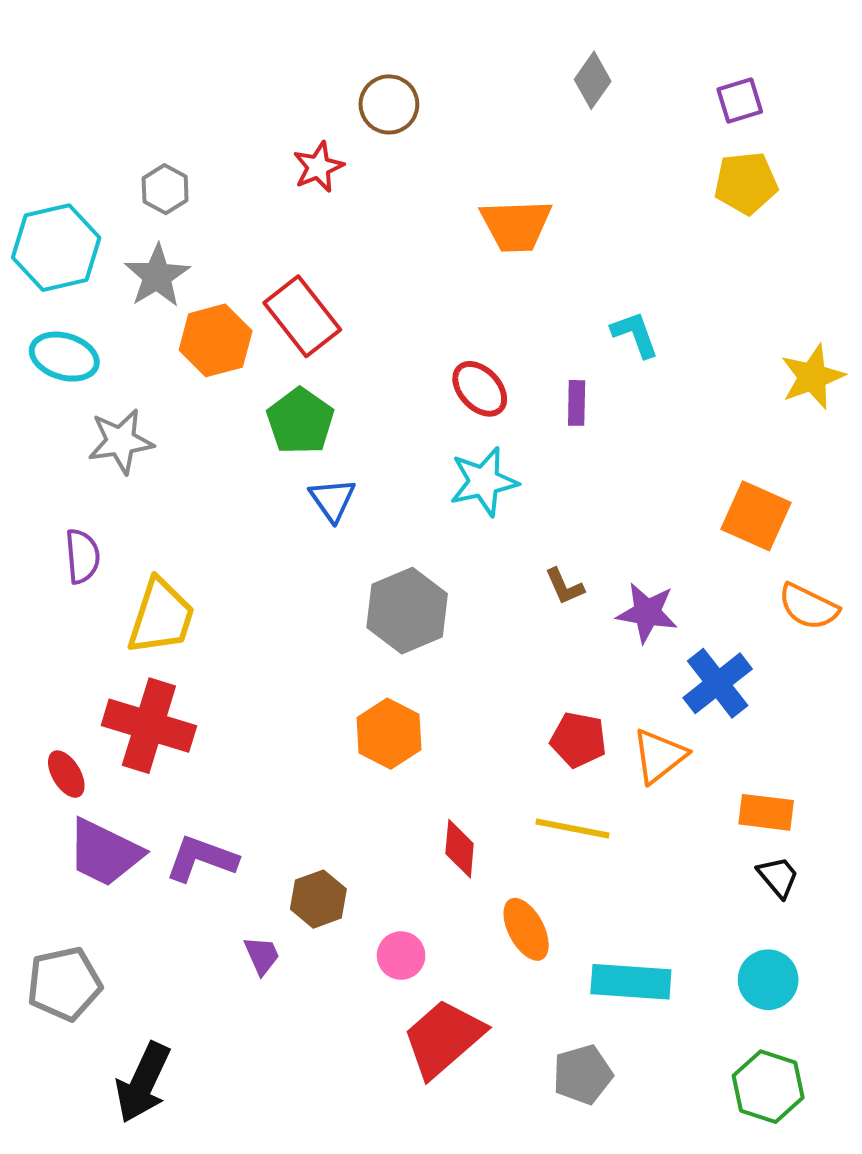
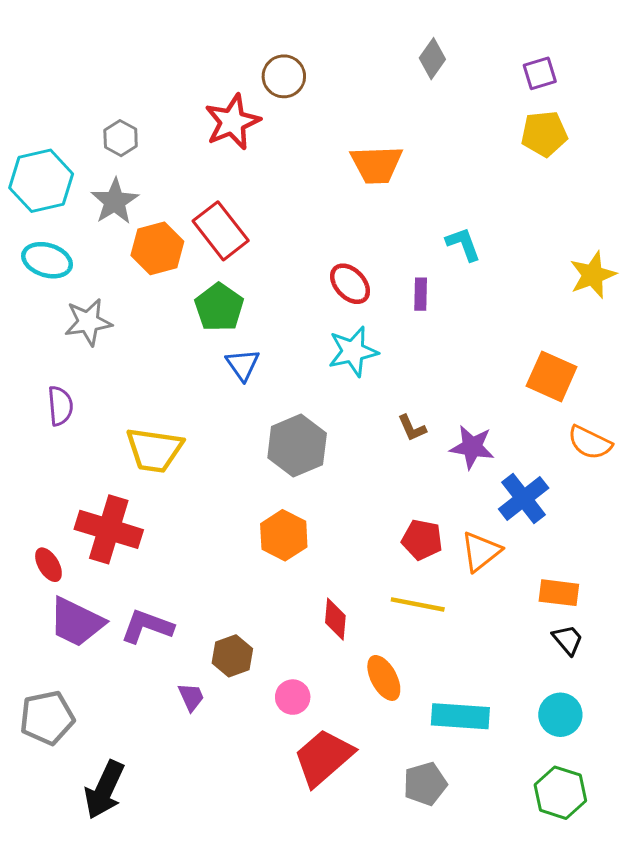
red star: (318, 167) -> (232, 122), size x1.5
yellow trapezoid: (161, 617) -> (154, 450), moved, turned 80

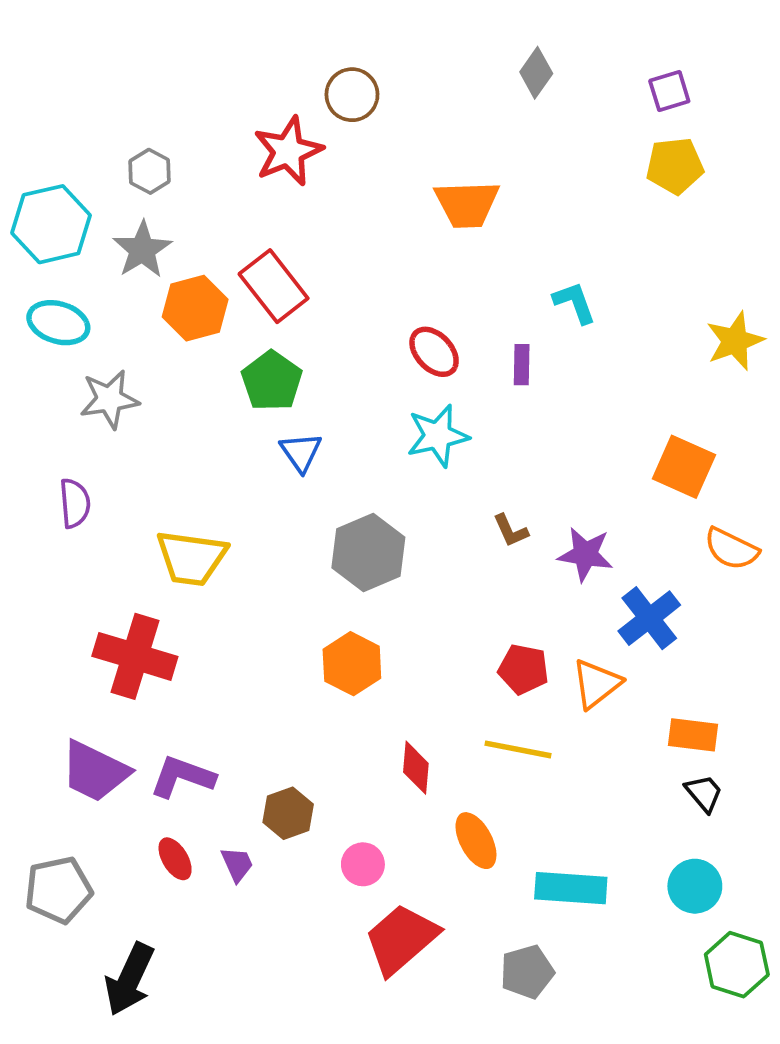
red ellipse: (48, 565) -> (175, 859), moved
green hexagon: (560, 793) -> (737, 965), moved

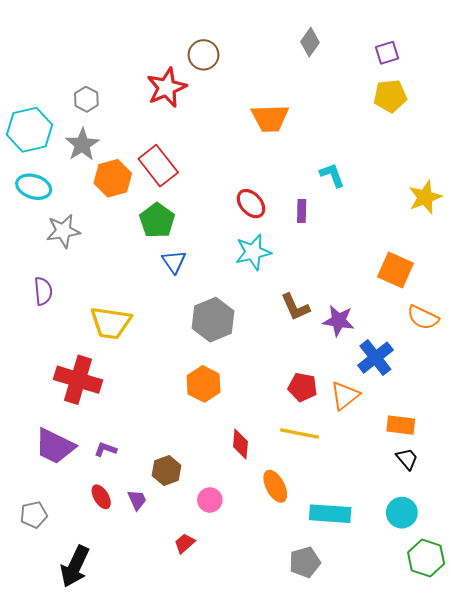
brown L-shape: (511, 531) -> (295, 307), size x1.4
purple L-shape: (182, 777) -> (105, 449), size x0.6
gray pentagon: (58, 890) -> (34, 515), size x0.7
red trapezoid: (401, 939) -> (185, 543), moved, size x0.5

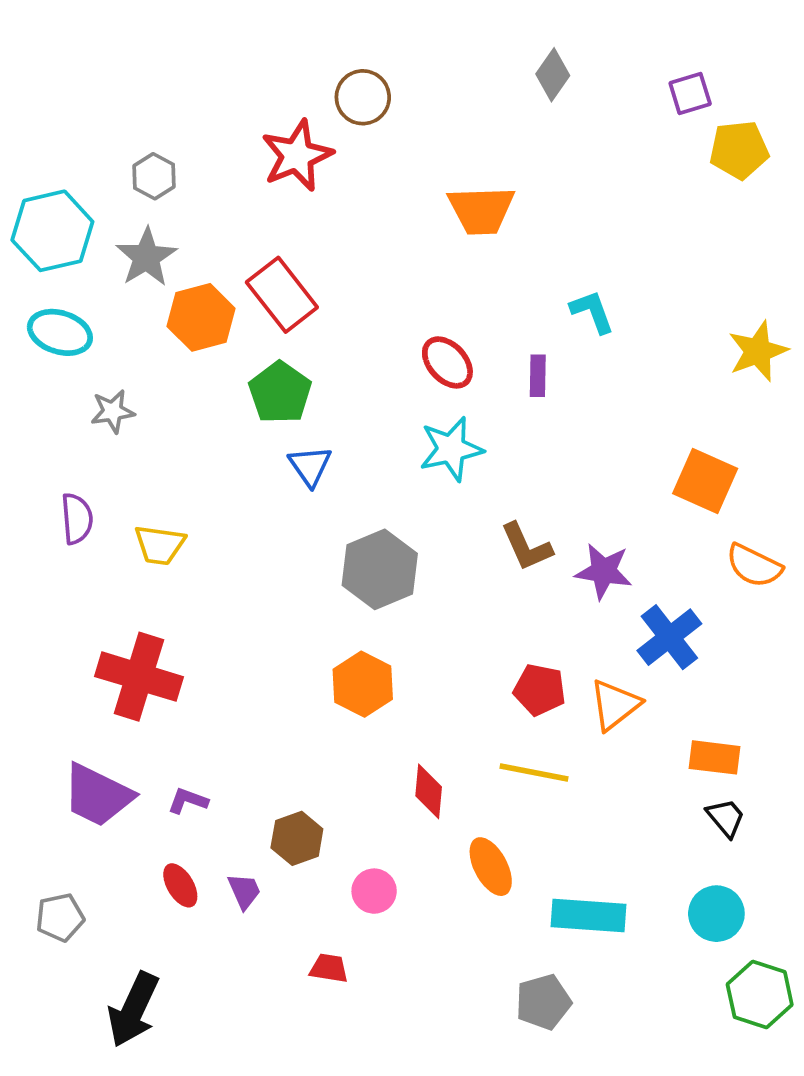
yellow pentagon: (390, 96) -> (739, 150), moved
gray star: (63, 231) -> (113, 411), size x0.7
yellow trapezoid: (111, 323) -> (160, 545), moved, size x0.7
red trapezoid: (185, 543) -> (329, 968), turned 50

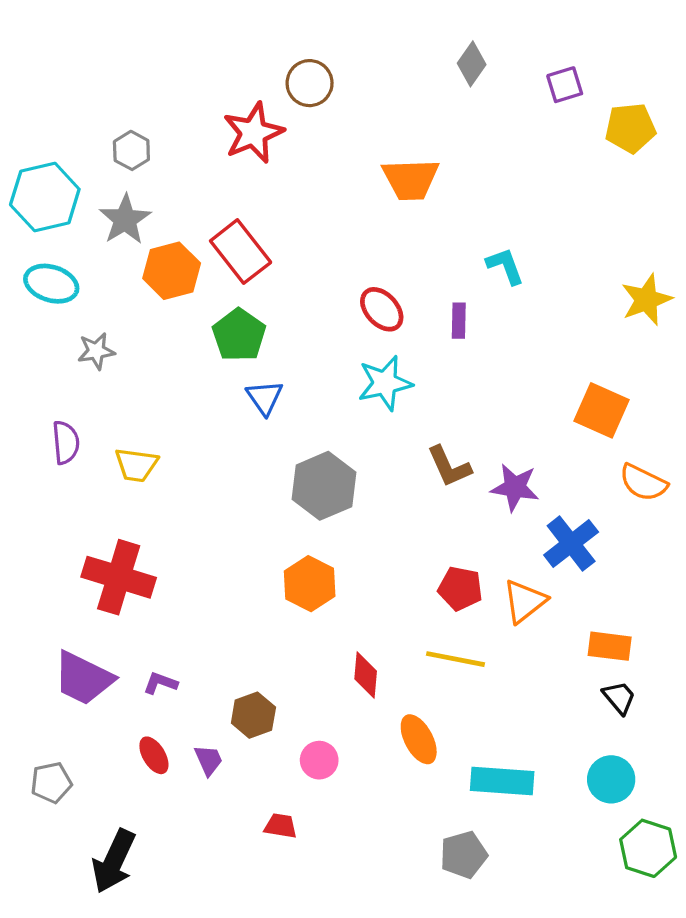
purple square: (690, 94) -> (565, 85), moved

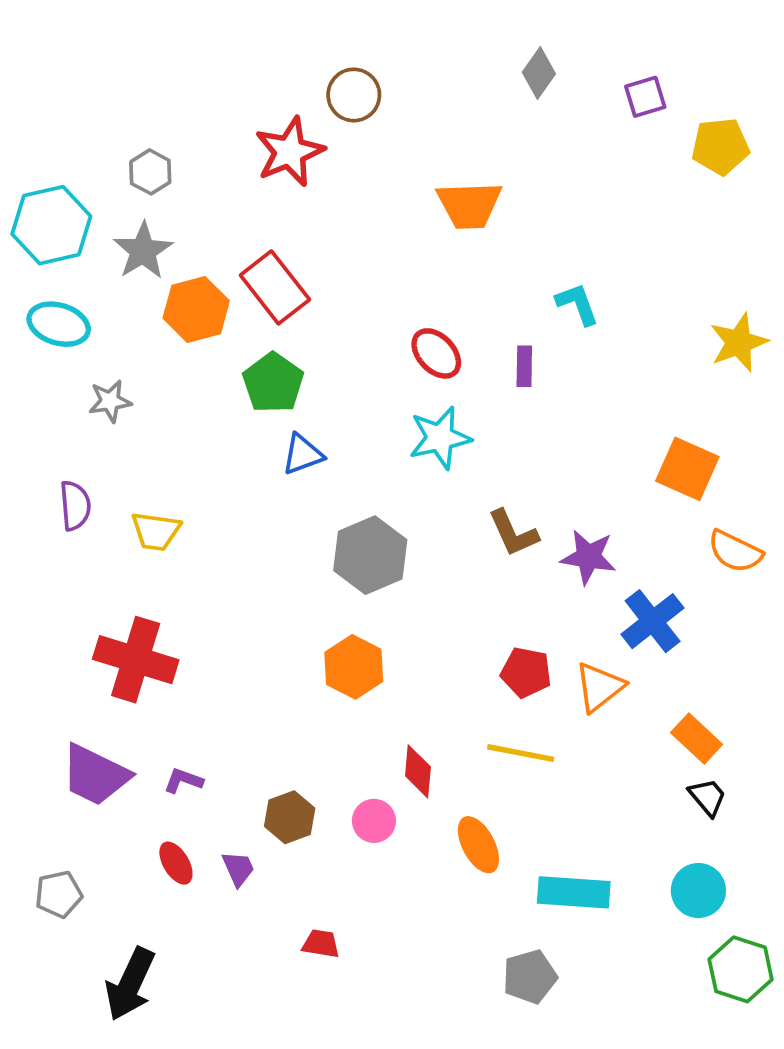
blue triangle: (265, 398) -> (302, 454), turned 45
orange rectangle: (610, 646) -> (697, 738), turned 36
pink circle: (319, 760) -> (374, 821), moved

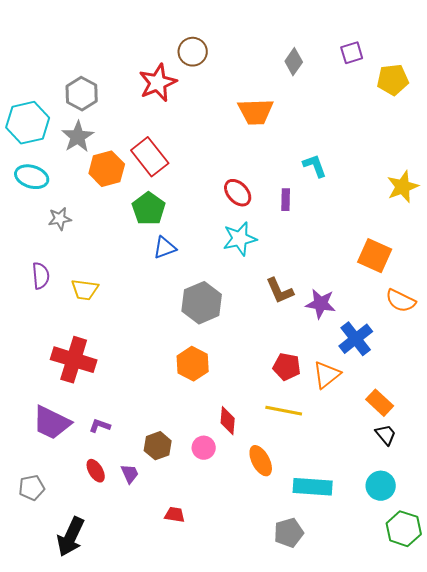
gray diamond: (539, 73) -> (294, 62), moved
gray hexagon: (150, 172) -> (82, 94), size x1.4

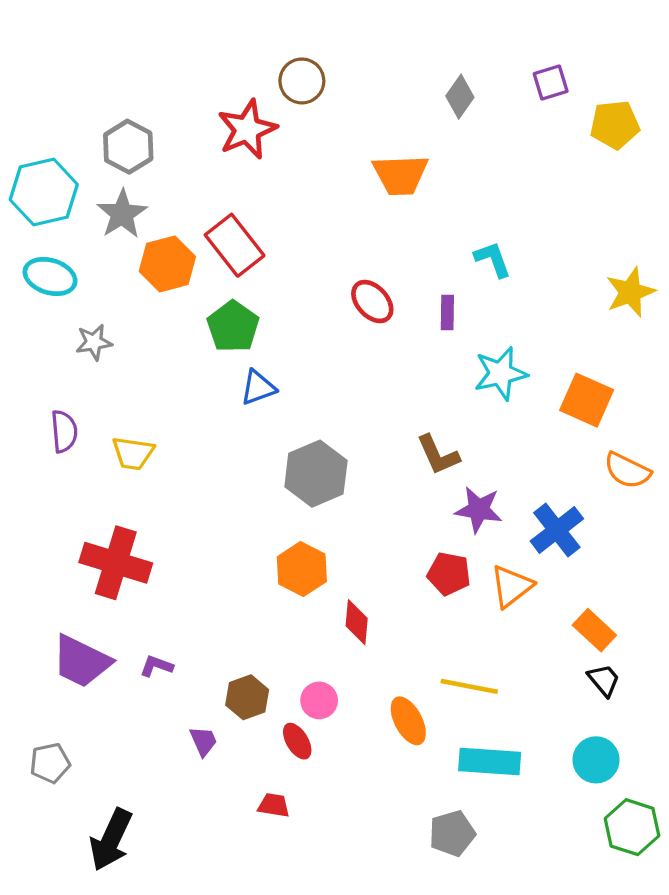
cyan star: (240, 239) -> (501, 373), moved
purple star: (321, 304) -> (479, 510), moved
yellow line: (284, 411) -> (469, 686), moved
red diamond: (228, 421) -> (357, 622), moved
red ellipse: (96, 471) -> (297, 741), moved

